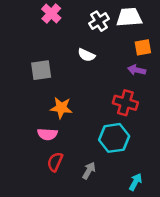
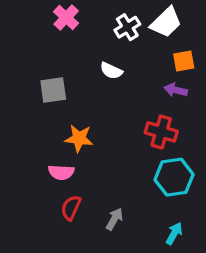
white trapezoid: (129, 17) -> (166, 22), turned 140
cyan hexagon: (114, 138) -> (174, 177), moved

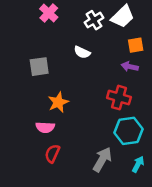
orange star: (79, 138) -> (58, 102), turned -30
gray arrow: (114, 219) -> (102, 159), moved, size x1.5
cyan arrow: (174, 234) -> (138, 164), moved

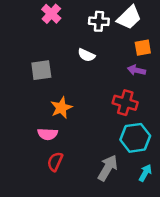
white cross: (94, 20) -> (99, 21), turned 36

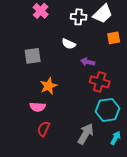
purple arrow: (137, 70) -> (88, 62), moved

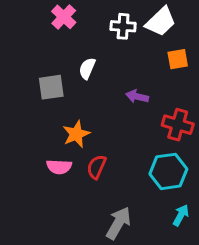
white semicircle: (69, 44) -> (87, 68), moved, turned 88
red cross: (100, 82) -> (178, 125), moved
red semicircle: (44, 129) -> (97, 167), moved
gray arrow: (86, 134) -> (118, 223), moved

